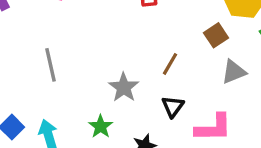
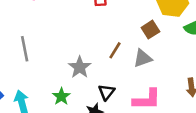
gray triangle: (234, 72) -> (143, 58), moved
black triangle: (173, 106) -> (106, 92), moved

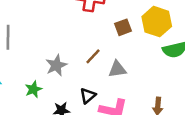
brown square: (150, 30) -> (123, 27), moved
black triangle: (106, 92) -> (88, 96), moved

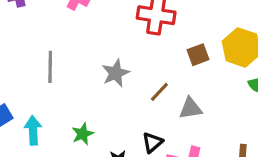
gray star: (56, 65) -> (116, 73), moved

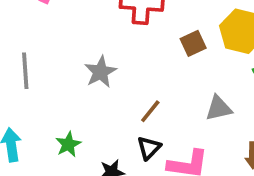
brown line: (159, 92) -> (150, 111), moved
gray triangle: (191, 108) -> (219, 108), moved

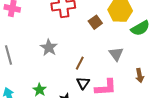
gray triangle: (219, 108) -> (116, 54), turned -42

